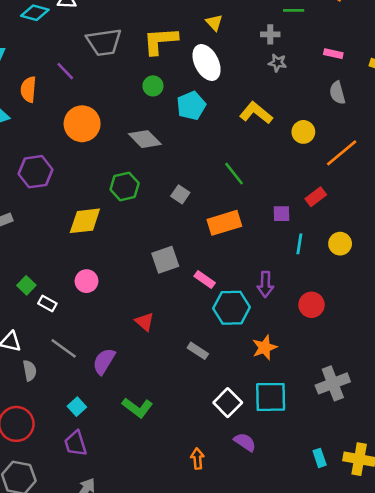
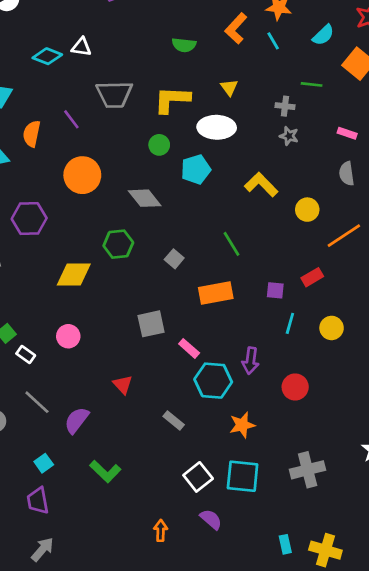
white ellipse: (207, 62) -> (217, 127), turned -68

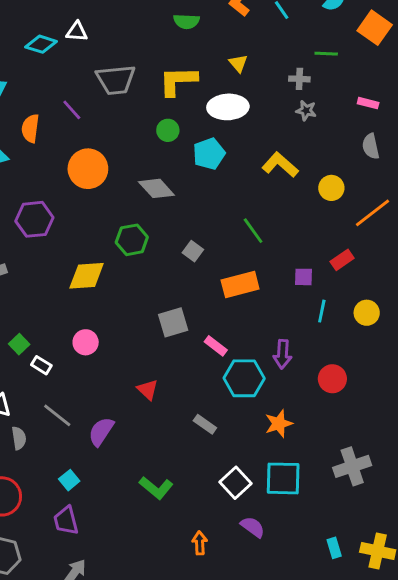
green L-shape: (105, 471) -> (156, 488), moved

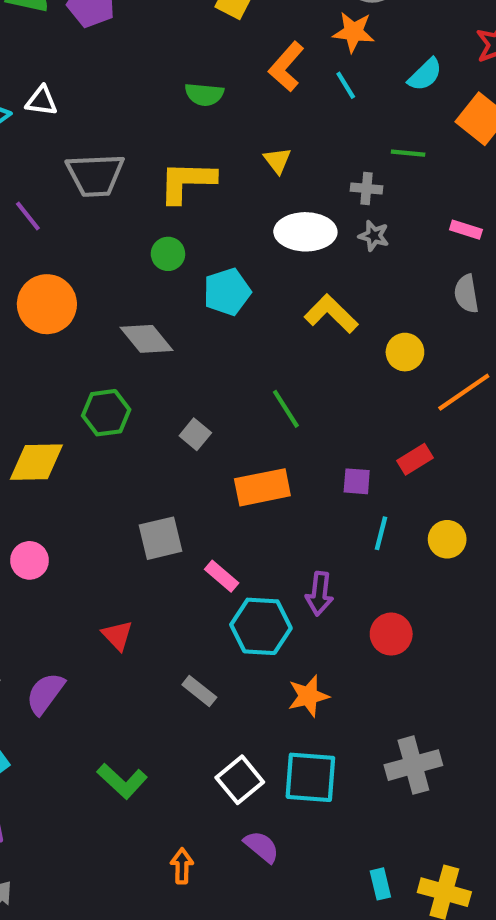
white ellipse: (228, 107) -> (305, 232), moved

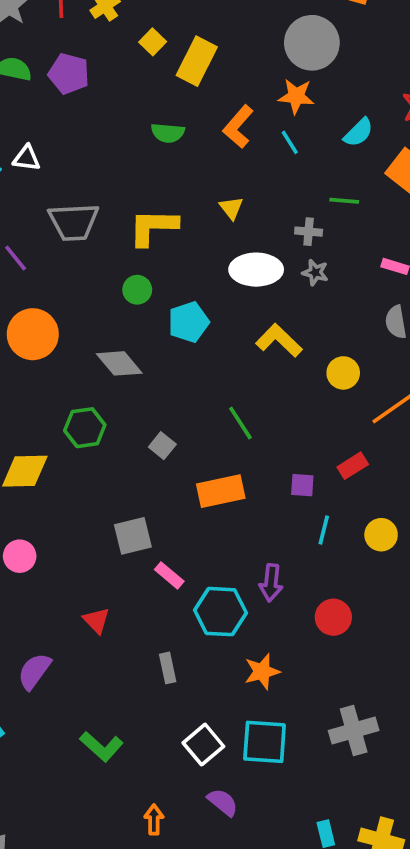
green semicircle: (204, 94) -> (168, 133), moved
pink rectangle: (222, 576) -> (169, 575), moved
gray rectangle: (199, 691) -> (168, 668), turned 40

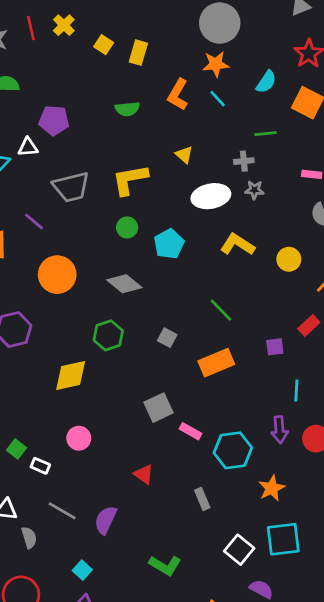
yellow rectangle: (197, 61) -> (138, 53), size x0.7
purple pentagon: (69, 74) -> (54, 120), moved
cyan line: (324, 530) -> (296, 390), moved
purple arrow: (271, 583) -> (280, 430), moved

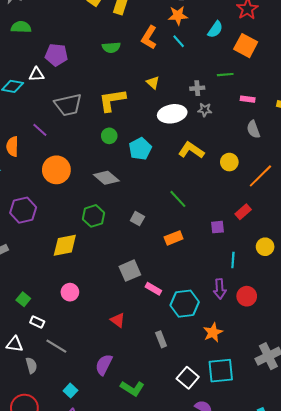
green line: (266, 134) -> (225, 75), moved
orange rectangle: (216, 363) -> (174, 238), size x0.7
white rectangle: (40, 466) -> (37, 322), moved
purple semicircle: (106, 520) -> (104, 365), moved

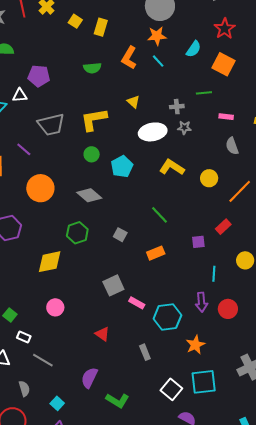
gray semicircle: (31, 365) -> (24, 389), moved

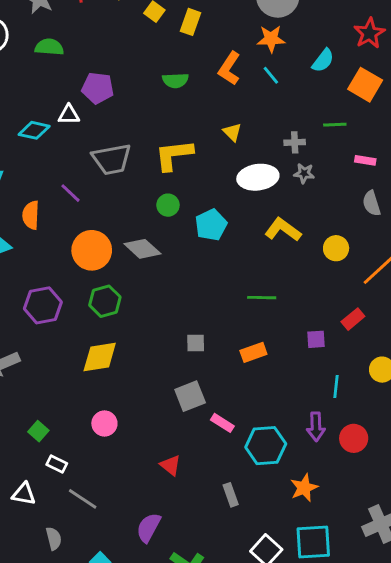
gray diamond: (89, 195) -> (142, 249), moved
green line: (159, 215) -> (262, 298), turned -48
green hexagon: (77, 233) -> (105, 301), moved
gray square: (120, 235) -> (196, 343), moved, turned -32

